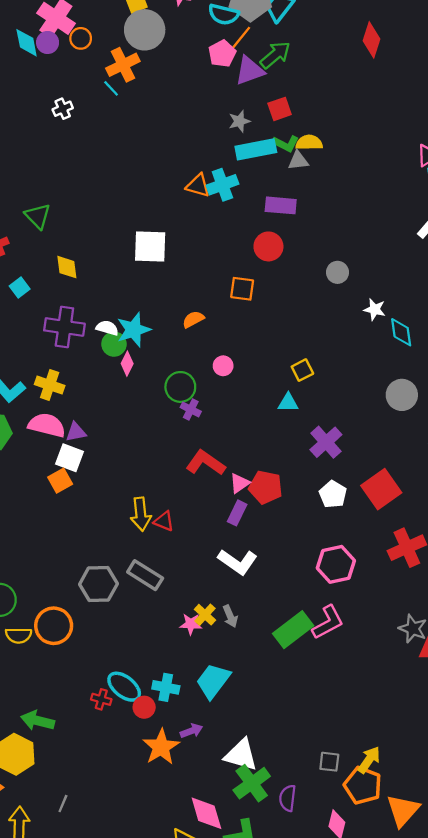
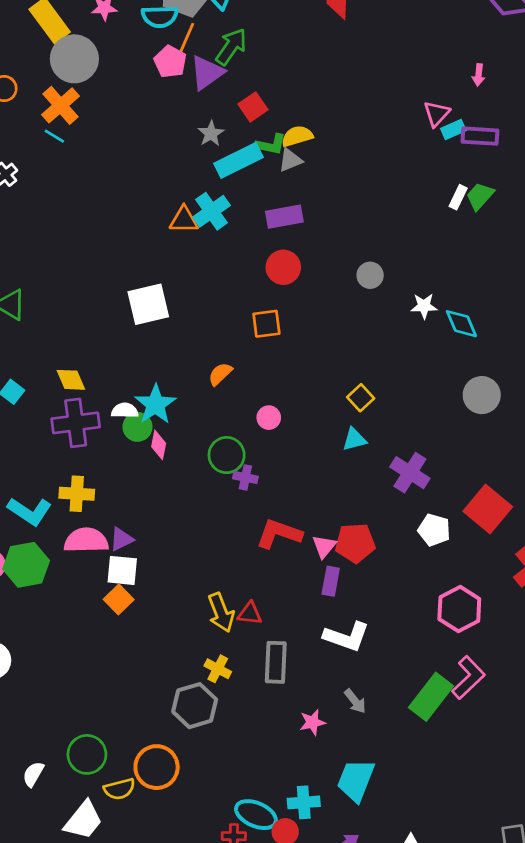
yellow diamond: (67, 267) -> (71, 380), moved
gray rectangle: (145, 575) -> (276, 662), moved, turned 76
yellow cross: (205, 615) -> (218, 669), moved

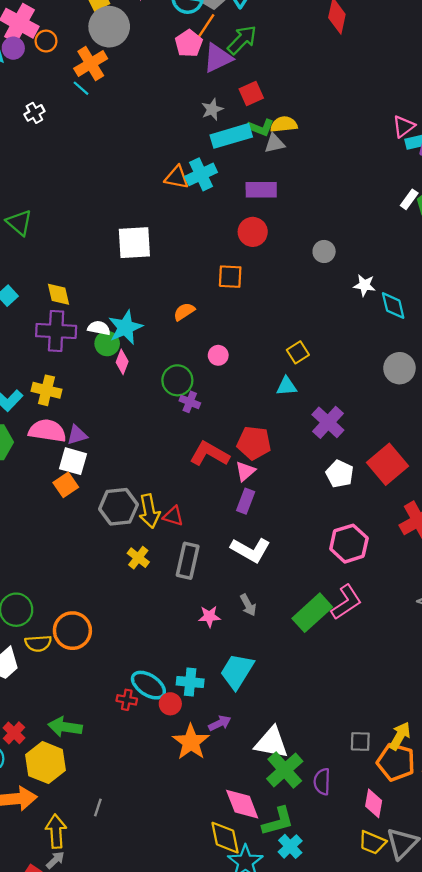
red pentagon: (355, 543) -> (254, 443), moved
gray hexagon: (195, 706) -> (118, 507), moved

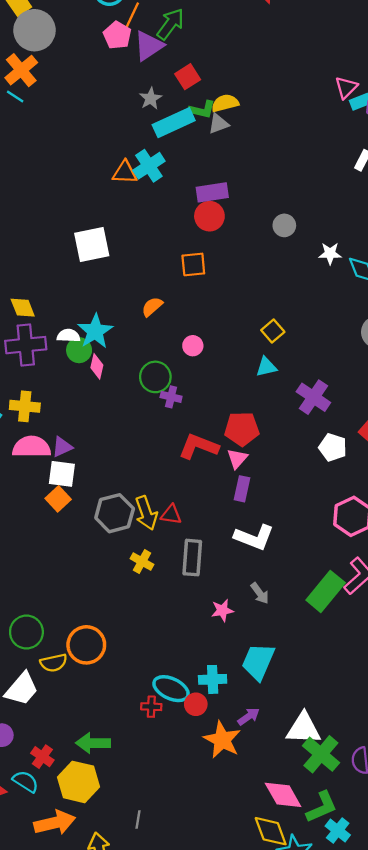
purple rectangle: (261, 190) -> (212, 192), moved

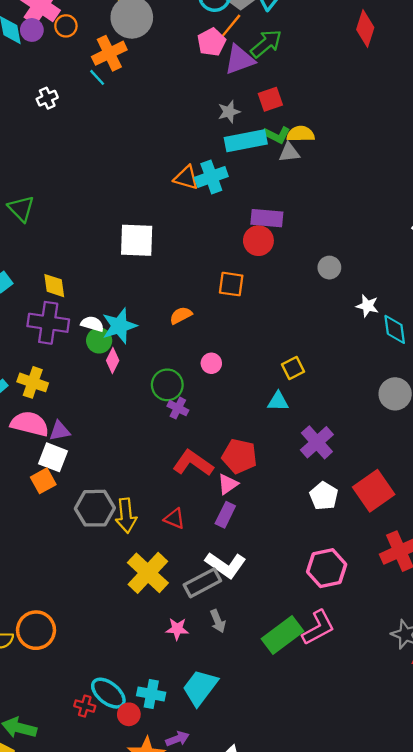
red triangle: (171, 515) -> (175, 519), moved
gray rectangle: (192, 558) -> (202, 583), moved, turned 44
yellow cross: (142, 562) -> (148, 573), moved, size x1.8

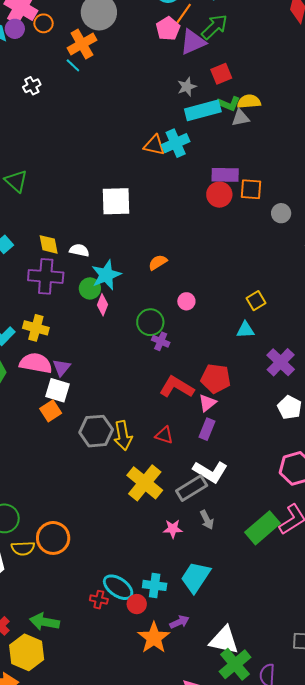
orange square: (231, 284) -> (251, 189), moved
white semicircle: (92, 324) -> (79, 250), moved
purple triangle: (60, 431) -> (62, 367), turned -36

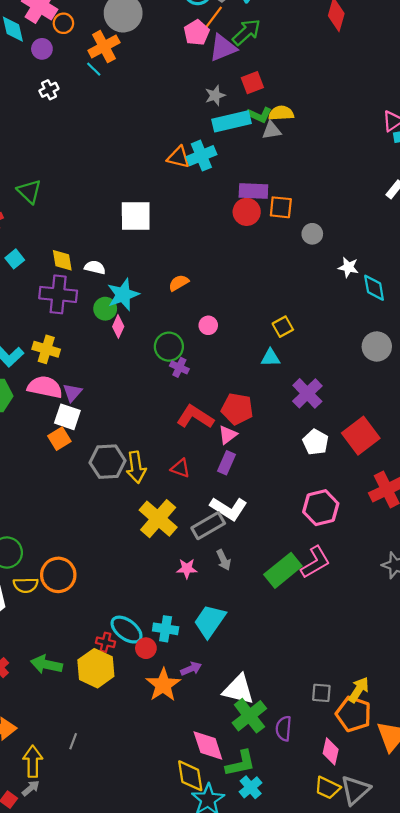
purple circle: (15, 29) -> (42, 49), moved
yellow hexagon: (27, 652) -> (96, 668), moved

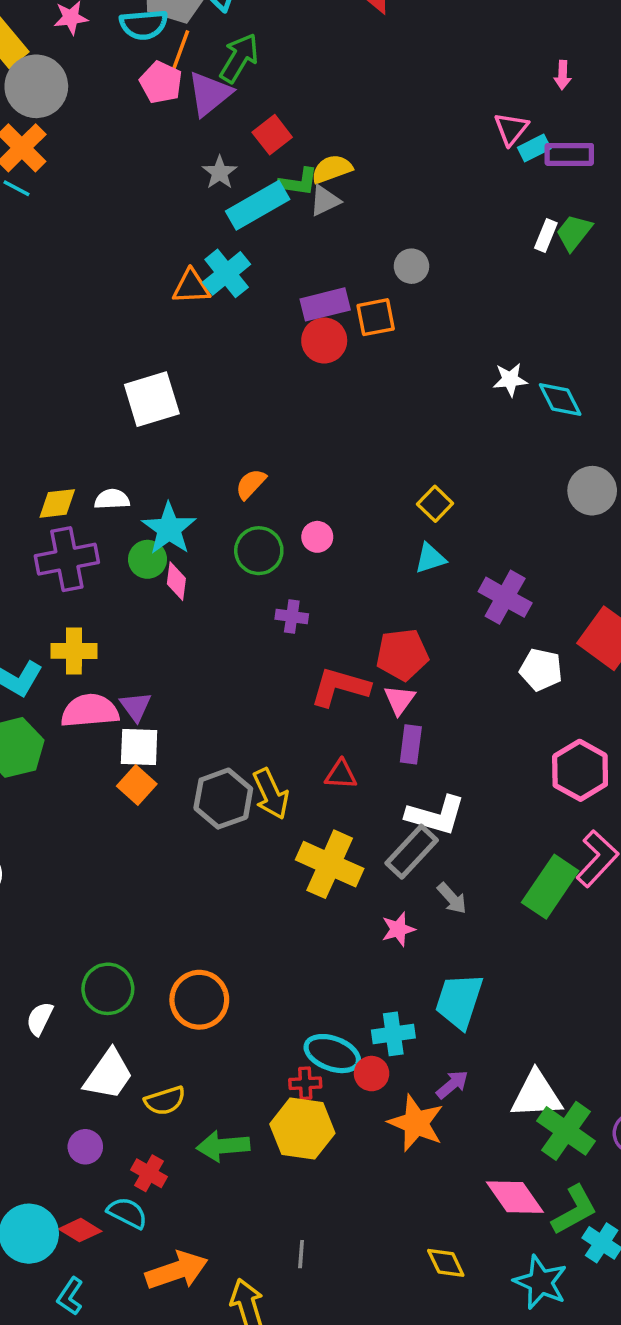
gray circle: (312, 234) -> (411, 266), moved
yellow diamond: (62, 260) -> (57, 503), turned -70
green circle: (169, 347) -> (259, 551), moved
yellow semicircle: (26, 585) -> (165, 1101), moved
yellow diamond: (190, 776) -> (446, 1263), moved, size x0.7

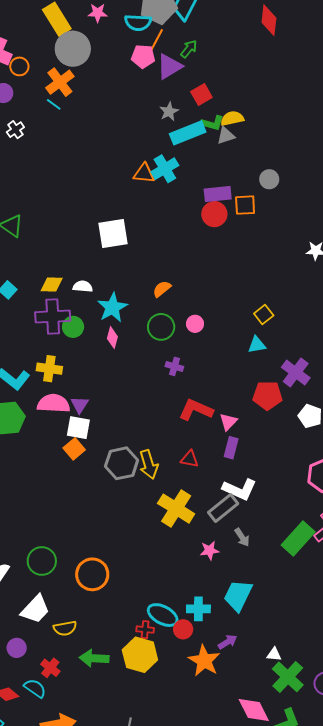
green arrow: (239, 58) -> (189, 49), size x0.7
pink pentagon: (161, 82) -> (143, 56), turned -30
green circle: (148, 559) -> (73, 327), moved
red pentagon: (402, 655) -> (267, 395), moved
white triangle: (536, 1095) -> (274, 654), size x0.5

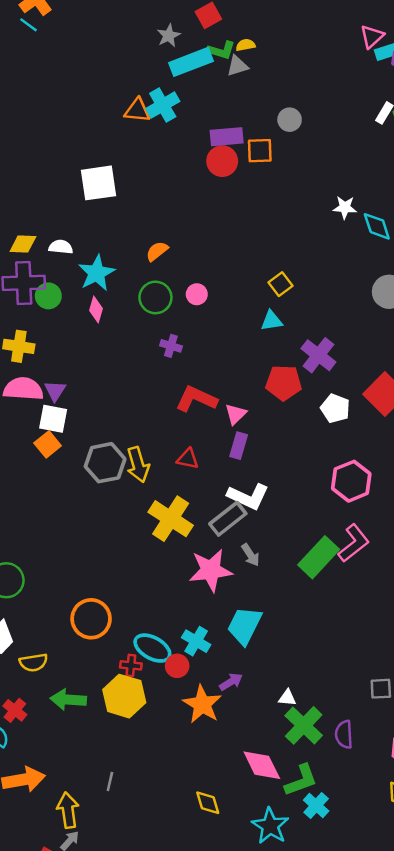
yellow semicircle: (232, 118) -> (246, 45), size x0.7
pink star: (210, 550) -> (211, 570), size x1.8
orange circle: (92, 574) -> (91, 619), moved
cyan cross: (198, 609) -> (196, 641), turned 30

